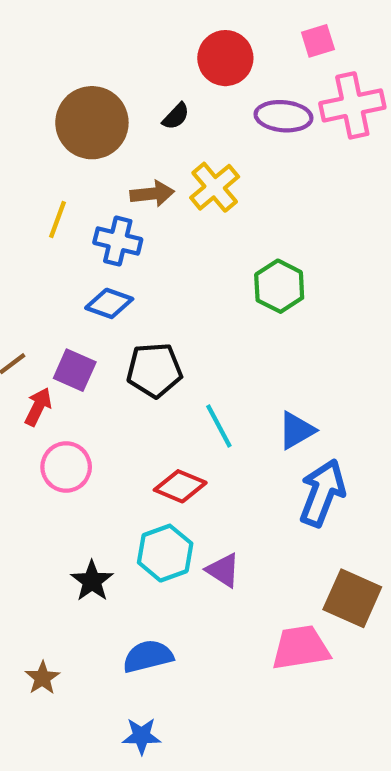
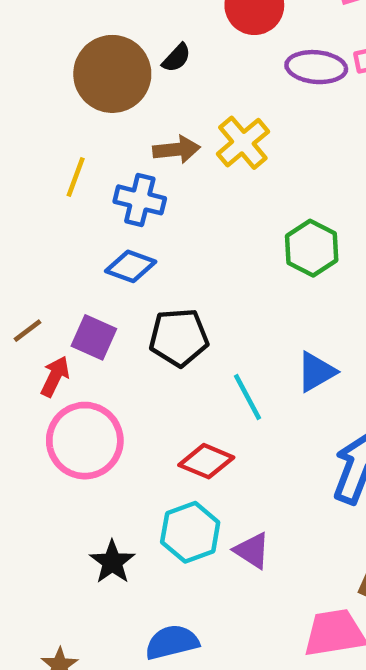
black semicircle: (176, 116) -> (176, 58), moved
blue triangle: (296, 430) -> (316, 372), moved
pink circle: (66, 467) -> (85, 441), size x1.4

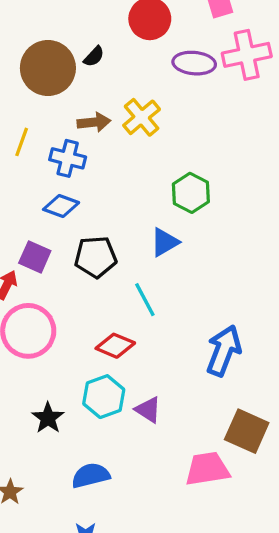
blue triangle: (316, 372) -> (165, 242), moved

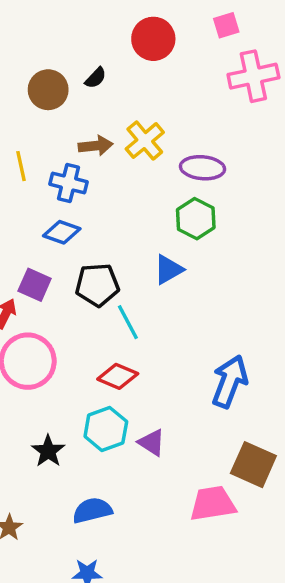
purple ellipse: (194, 63) -> (202, 168), moved
brown circle: (48, 68) -> (48, 90), size x0.7
yellow line: (22, 142) -> (21, 166), turned -32
cyan line: (145, 300) -> (128, 322), moved

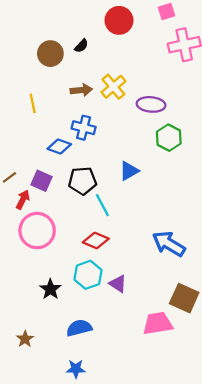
blue cross: (68, 183) -> (84, 128), moved
green hexagon: (196, 219) -> (169, 138), moved
blue arrow: (230, 381) -> (169, 244), turned -80

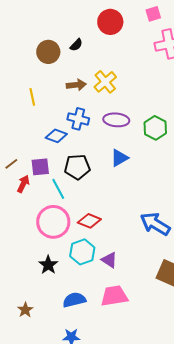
purple ellipse: (151, 104) -> (116, 120), moved
purple square: (42, 181) -> (40, 167), turned -30
cyan line: (102, 205) -> (58, 189), moved
pink circle: (37, 231) -> (53, 222), moved
pink trapezoid: (158, 323) -> (114, 296), moved

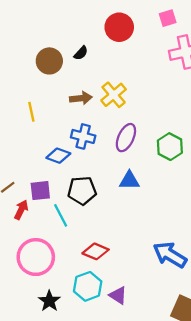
purple ellipse: (116, 120) -> (126, 138), turned -70
blue triangle: (119, 158) -> (129, 180), turned 30
pink circle: (53, 222) -> (36, 257), moved

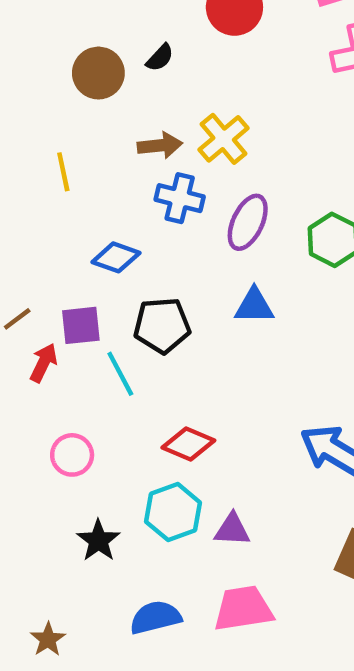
blue cross: (83, 136) -> (180, 198), moved
pink circle: (36, 257) -> (72, 455), size x0.6
purple triangle: (118, 295) -> (232, 530), turned -30

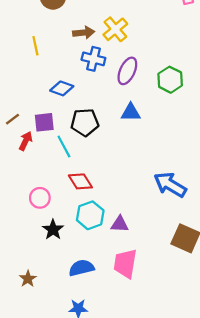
red diamond: (188, 444) -> (80, 181), moved, turned 35
pink circle: (72, 455) -> (40, 198), moved
pink trapezoid: (243, 609) -> (125, 264), turned -72

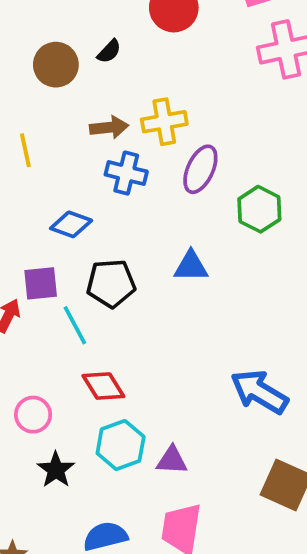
yellow cross: (115, 29) -> (164, 122), turned 30
purple ellipse: (127, 71) -> (200, 169), moved

